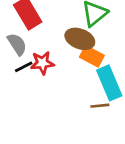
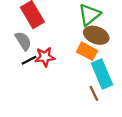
brown ellipse: (80, 39) -> (96, 35), moved
brown line: (100, 106) -> (94, 93), turned 70

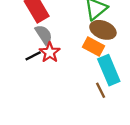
gray semicircle: (23, 41) -> (44, 35), moved
red star: (45, 57) -> (50, 52), turned -30

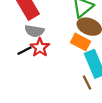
gray semicircle: (44, 35) -> (34, 31), turned 132

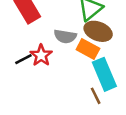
gray semicircle: (34, 31) -> (65, 36), moved

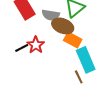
brown ellipse: (98, 31) -> (63, 26), moved
gray semicircle: (65, 36) -> (51, 15), moved

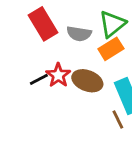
brown ellipse: (63, 26) -> (87, 81), moved
orange rectangle: (73, 40) -> (111, 49), moved, turned -60

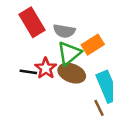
green triangle: (112, 24) -> (69, 53), moved
black line: (39, 79) -> (28, 72), turned 35

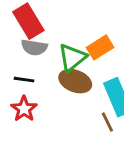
gray semicircle: (64, 31) -> (34, 47), moved
red star: (46, 68) -> (24, 109), moved

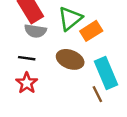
green triangle: (72, 58) -> (70, 19), moved

